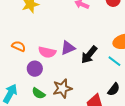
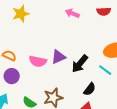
purple circle: (35, 69) -> (12, 76), moved
black semicircle: (114, 89) -> (90, 89), moved

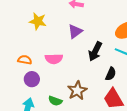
yellow star: (21, 14) -> (38, 21), moved, turned -30
purple triangle: (58, 57) -> (75, 31), moved

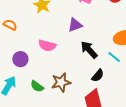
black arrow: (95, 51) -> (89, 50), turned 96
orange semicircle: (25, 60) -> (10, 25), moved

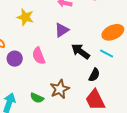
pink semicircle: (47, 45) -> (39, 56), turned 66
purple circle: (20, 59) -> (15, 59), moved

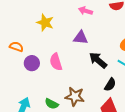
purple triangle: (62, 30) -> (81, 38), turned 35
brown star: (60, 89) -> (75, 97), turned 30

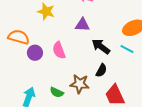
orange semicircle: (16, 47) -> (19, 37), size x1.5
black semicircle: (110, 85) -> (101, 70), moved

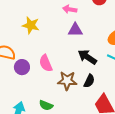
purple triangle: (82, 25) -> (75, 30), moved
brown star: (80, 84) -> (67, 81), moved

